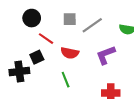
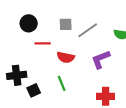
red line: (46, 39) -> (43, 43), turned -35
black square: (37, 57) -> (34, 90), moved

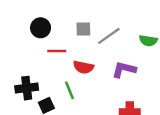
purple L-shape: (101, 59) -> (124, 70), turned 35
green line: (62, 83) -> (70, 90), moved

